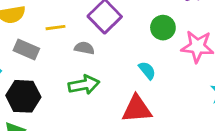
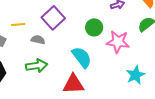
cyan semicircle: (147, 70) -> (82, 57), size x1.6

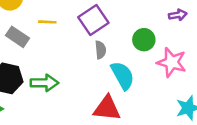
gray semicircle: (38, 40) -> (100, 50), moved, turned 64
green arrow: (37, 66) -> (44, 83), moved

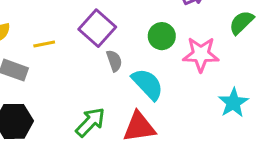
green arrow: (44, 83) -> (90, 122), moved, turned -32

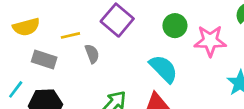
gray semicircle: (114, 61) -> (92, 54), moved

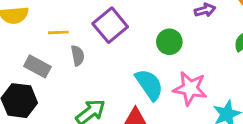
pink star: (210, 41) -> (190, 88), moved
gray rectangle: (44, 60) -> (37, 66), moved

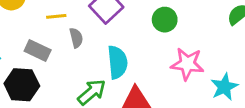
cyan semicircle: (149, 85) -> (117, 62), moved, turned 32

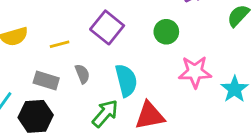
gray semicircle: (76, 38) -> (82, 74), moved

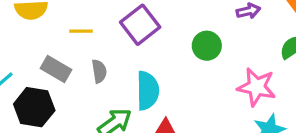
pink star: (195, 72) -> (257, 87), moved

